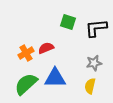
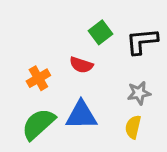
green square: (68, 22) -> (101, 32), turned 35
red semicircle: (46, 48) -> (81, 65), moved, turned -140

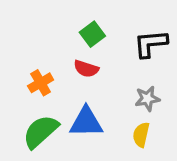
green square: (101, 32) -> (92, 34), moved

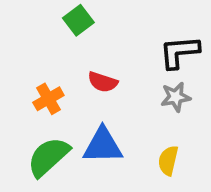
green square: (92, 34) -> (78, 20), moved
gray star: (147, 99) -> (176, 97), moved

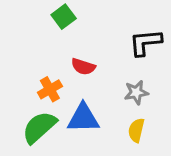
gray star: (176, 97) -> (136, 92), moved
orange cross: (48, 99) -> (50, 89), moved

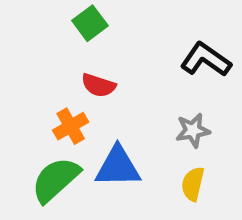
black L-shape: (145, 42) -> (206, 60), turned 40
red semicircle: (83, 67) -> (98, 85), moved

